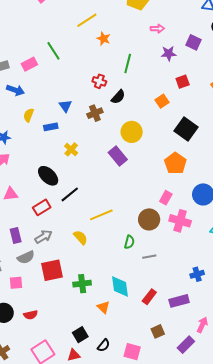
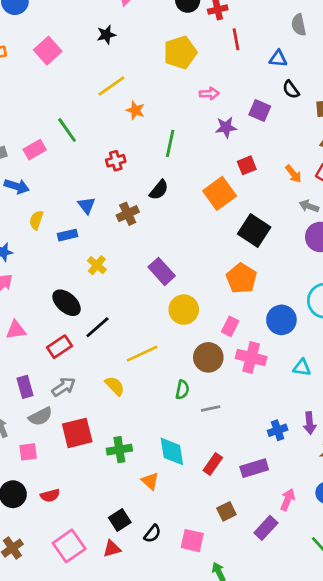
red cross: (99, 81) -> (116, 161), moved, turned -32
orange square: (162, 101) -> (220, 193), size x1.6
yellow circle: (132, 132) -> (184, 310), moved

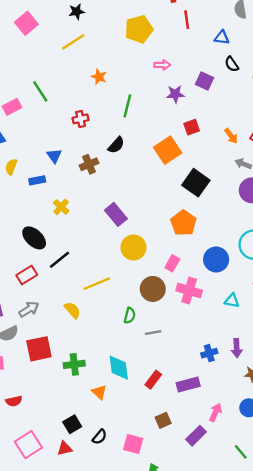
yellow line: (111, 86) -> (73, 42), moved

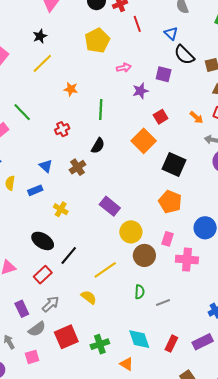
blue triangle: (222, 38) -> (171, 33), turned 48
black semicircle: (232, 64) -> (184, 55), size x1.5
brown circle: (153, 289) -> (144, 255), moved

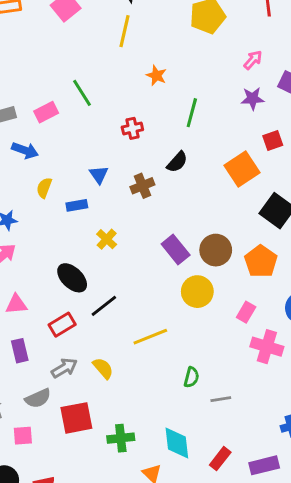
yellow line: (42, 63) -> (124, 31), turned -45
pink arrow: (124, 68) -> (253, 60), moved, turned -48
brown circle: (144, 255) -> (216, 250), moved
yellow semicircle: (89, 297) -> (103, 368), moved
purple rectangle: (22, 309) -> (20, 351), moved

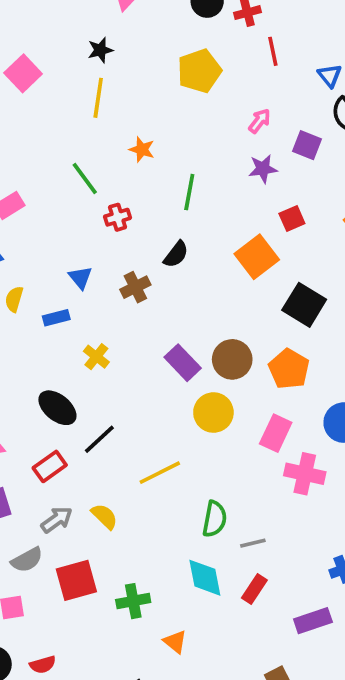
green line: (82, 93) -> (85, 178), moved
pink rectangle: (246, 312) -> (276, 433), size x1.4
green semicircle: (191, 377) -> (215, 519), size x1.4
cyan diamond: (177, 443) -> (205, 578), moved
red rectangle: (220, 459) -> (254, 589), moved

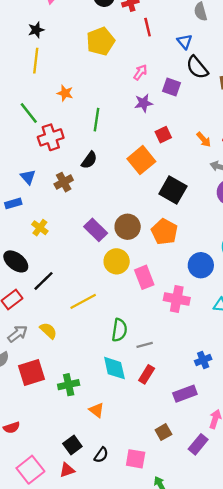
red cross: (118, 217) -> (51, 137), size x1.5
pink rectangle: (276, 433) -> (144, 277), moved, turned -45

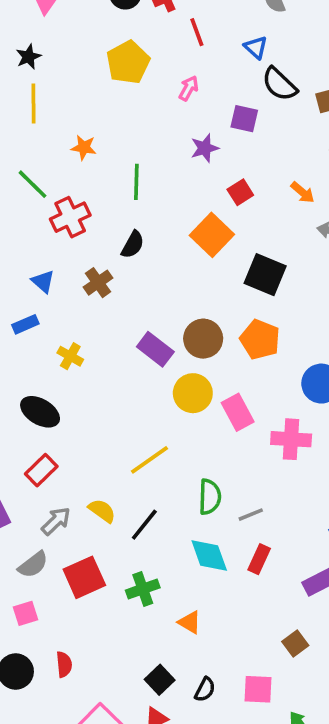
pink arrow: (140, 72) -> (189, 88), moved
black line: (44, 281) -> (144, 525), moved
red semicircle: (12, 428) -> (64, 664), turned -70

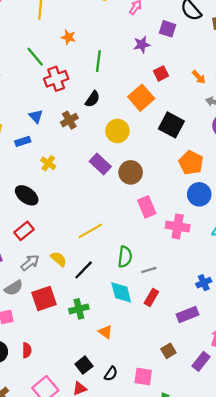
brown circle: (203, 339) -> (131, 172), moved
orange pentagon: (260, 339) -> (191, 163), moved
yellow circle: (193, 393) -> (117, 131), moved

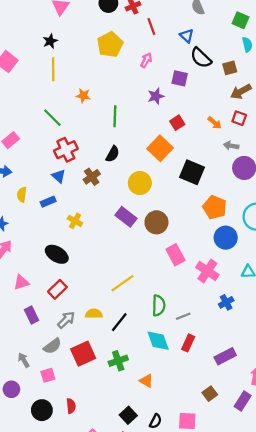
red cross: (56, 79) -> (66, 150), moved
pink cross: (178, 226) -> (207, 271), turned 30
yellow semicircle: (59, 259) -> (94, 314), turned -35
blue cross: (204, 283) -> (226, 302), moved

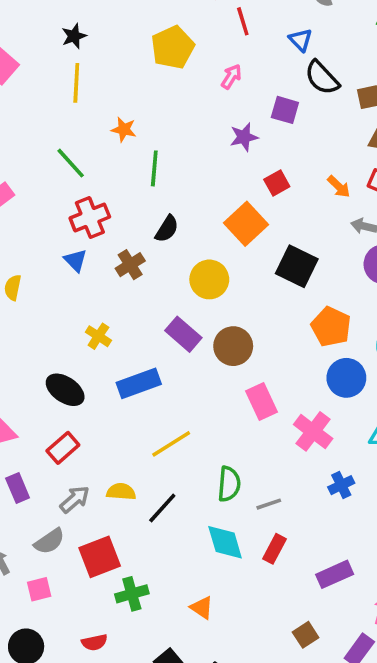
green line: (115, 116) -> (154, 168), moved
blue rectangle: (48, 202) -> (139, 383), moved, size x1.6
green cross: (118, 361) -> (132, 594), moved
red semicircle: (71, 406) -> (94, 642), moved, turned 80

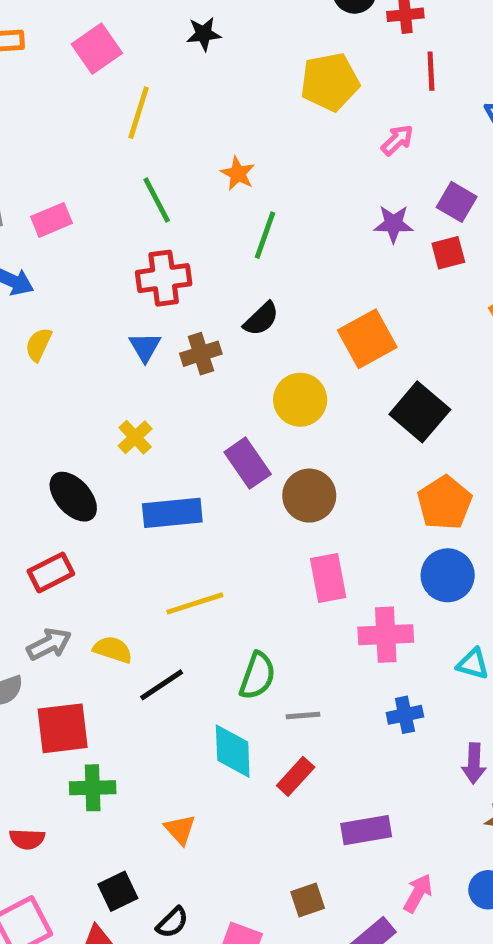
yellow line: (76, 83) -> (139, 113), moved
red square: (277, 183) -> (448, 253), moved
blue triangle: (75, 260) -> (145, 347), moved
pink cross: (313, 431) -> (386, 635), turned 36

